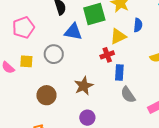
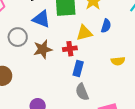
brown star: (84, 86) -> (43, 49), moved

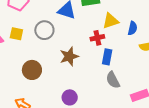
blue semicircle: (106, 26) -> (132, 28), moved
brown star: (43, 49) -> (69, 56), moved

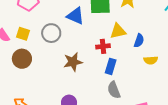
brown circle: (32, 70) -> (22, 59), moved

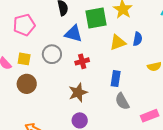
blue semicircle: (139, 41) -> (138, 39), moved
red cross: (103, 46) -> (82, 61), moved
brown star: (73, 62) -> (78, 93), moved

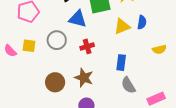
brown circle: (27, 84) -> (55, 82), moved
brown star: (78, 93) -> (84, 78), turned -30

